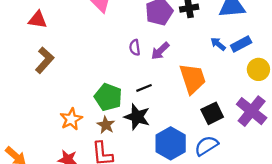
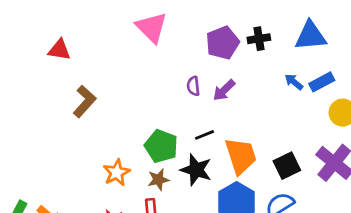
red triangle: (38, 20) -> (59, 50), moved
orange trapezoid: (193, 79) -> (241, 156), moved
brown star: (106, 125) -> (158, 180), turned 30

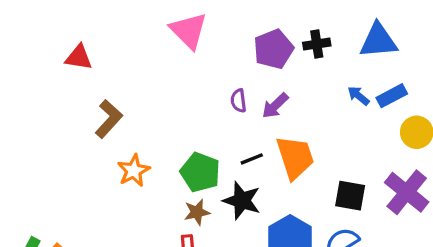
orange trapezoid: (241, 156) -> (295, 157), moved
black square: (287, 166) -> (350, 196), turned 36
orange star: (117, 173) -> (134, 171), moved

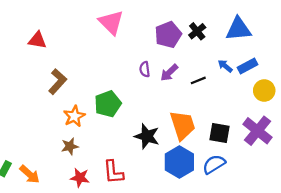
black cross: (317, 44) -> (197, 31), turned -30
orange trapezoid: (295, 157) -> (183, 125), moved
black line: (252, 159) -> (198, 80), moved
green pentagon: (200, 172) -> (108, 104), moved, turned 30
brown star: (197, 212) -> (70, 146), moved

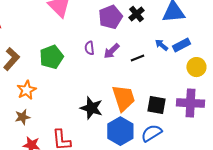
green pentagon: (108, 104) -> (51, 57), moved
purple cross: (257, 131) -> (190, 103), turned -36

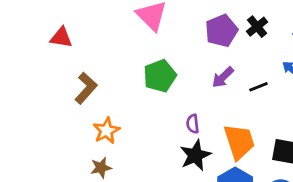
purple semicircle: (89, 48) -> (193, 124), moved
green pentagon: (51, 57) -> (160, 76), moved
black star: (91, 108) -> (195, 155), turned 30

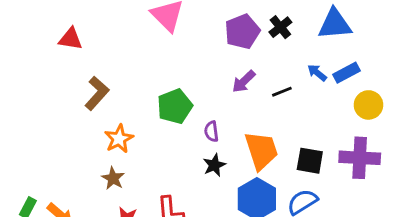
green pentagon: (160, 76) -> (175, 106), moved
black star: (195, 155) -> (214, 165), size x0.7
brown star: (101, 168) -> (113, 178), turned -30

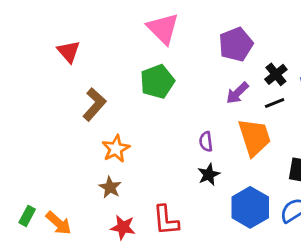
black cross: (280, 27) -> (276, 74), moved
red triangle: (70, 39) -> (69, 51), turned 40
green pentagon: (175, 106) -> (157, 82), moved
orange trapezoid: (261, 150) -> (255, 137), moved

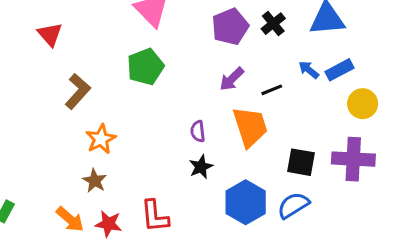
black cross: (276, 74) -> (273, 24), moved
orange arrow: (59, 223) -> (70, 219), moved

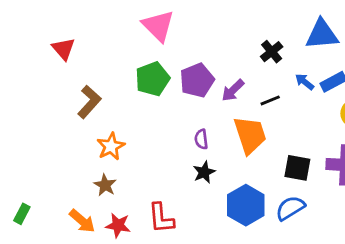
black cross: (273, 24) -> (272, 52), moved
purple pentagon: (230, 27) -> (197, 80), moved

